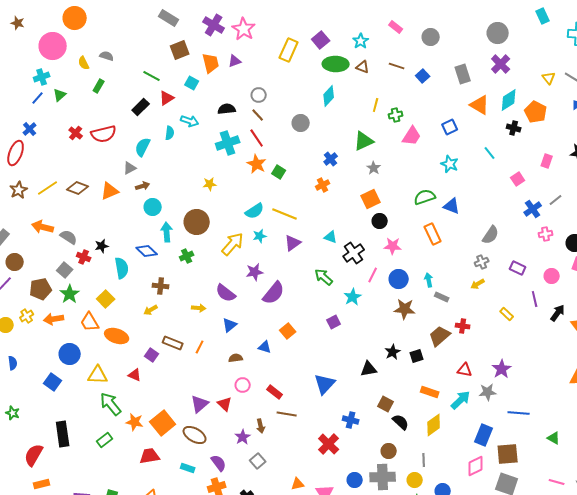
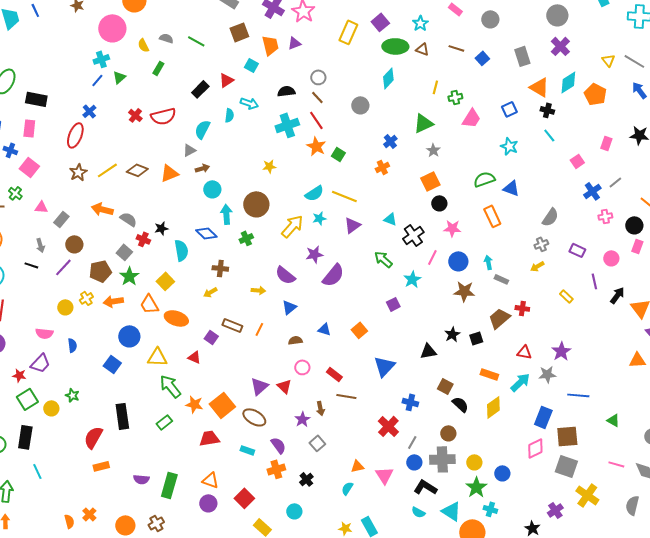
green line: (152, 76) -> (196, 41), moved
black cross: (514, 128) -> (547, 110), moved
orange square: (288, 331) -> (359, 330), moved
gray line: (424, 460) -> (412, 442), moved, turned 32

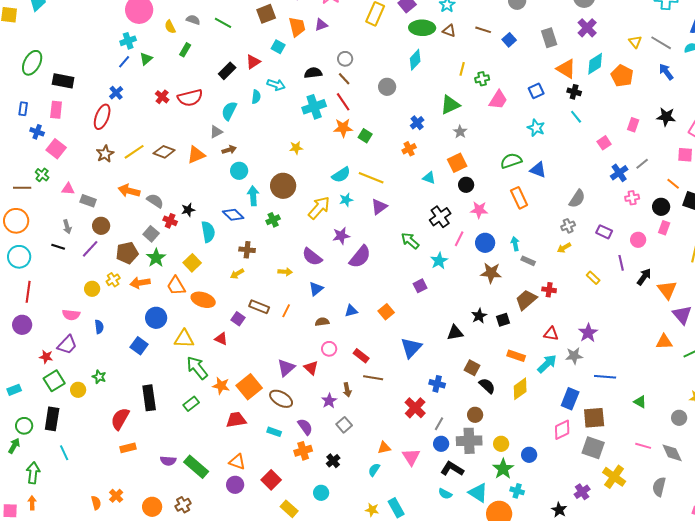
orange star: (316, 146) -> (343, 128), turned -30
gray rectangle: (61, 219) -> (88, 201), turned 70
cyan triangle: (390, 219) -> (429, 178), moved
blue triangle: (324, 329) -> (351, 311), turned -32
green rectangle: (169, 485) -> (196, 467), turned -65

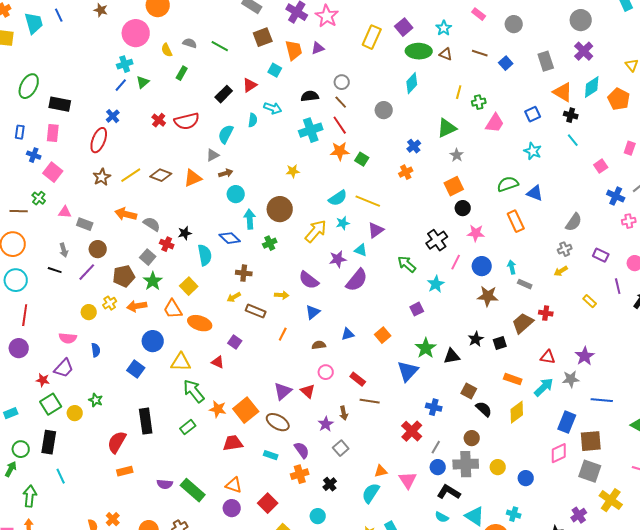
blue cross: (619, 173) -> (616, 196), turned -30
cyan triangle: (429, 178) -> (361, 250), moved
brown rectangle: (259, 307) -> (256, 311), moved
green star: (503, 469) -> (426, 348), moved
cyan semicircle: (374, 470) -> (371, 493), size x1.5

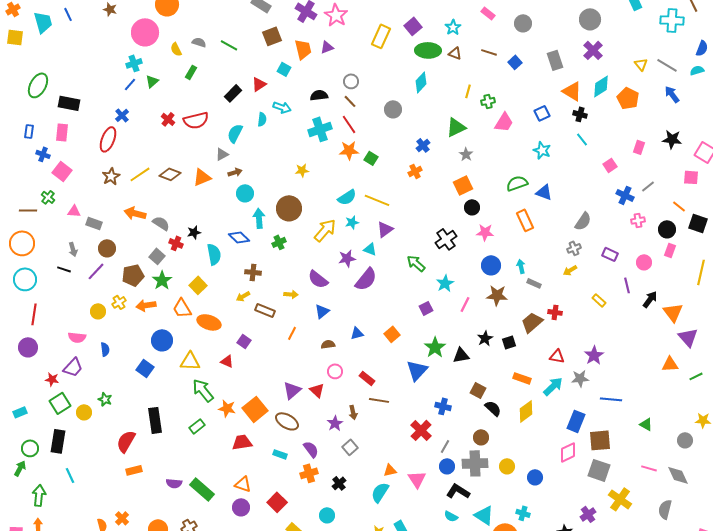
pink line: (456, 262) -> (465, 304), moved

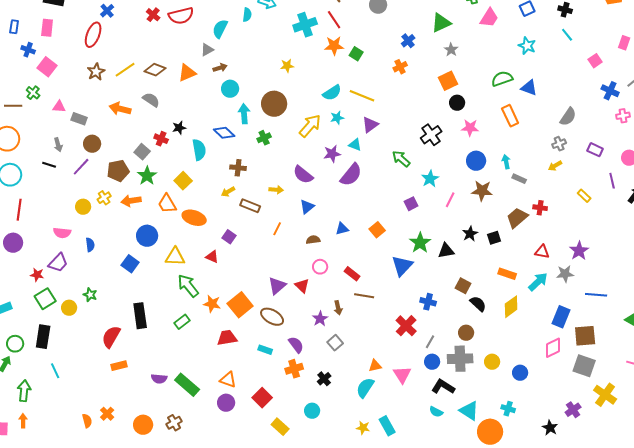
gray semicircle: (161, 223) -> (151, 100), moved

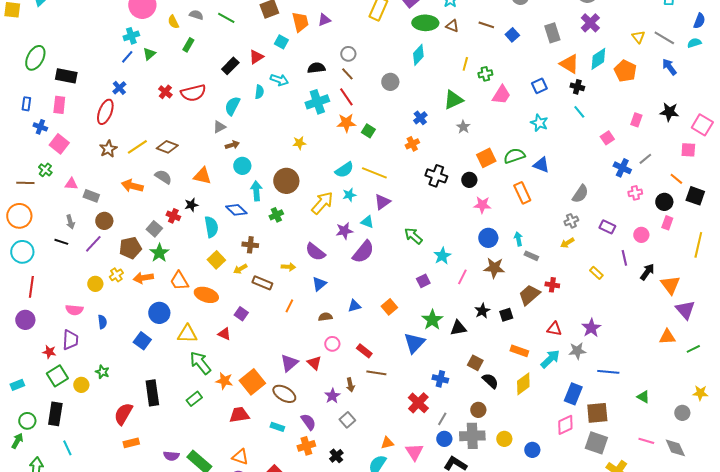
orange triangle: (187, 73) -> (202, 176), moved, turned 36
orange square: (448, 81) -> (486, 158), moved
black cross: (431, 135) -> (436, 176), moved, turned -35
yellow square: (183, 181) -> (216, 260), moved
purple trapezoid: (58, 263) -> (70, 340), turned -40

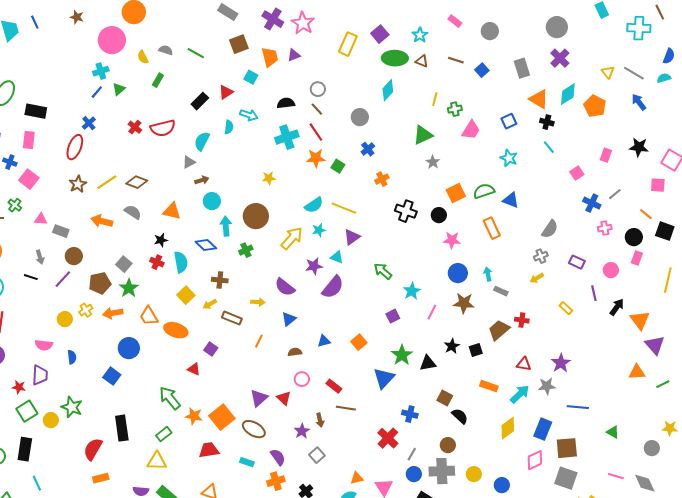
blue cross: (420, 118) -> (368, 149), moved
red cross: (173, 216) -> (157, 262), moved
yellow triangle: (187, 334) -> (157, 461), moved
green star: (102, 372) -> (72, 407), size x1.5
yellow diamond: (523, 384) -> (508, 428), moved

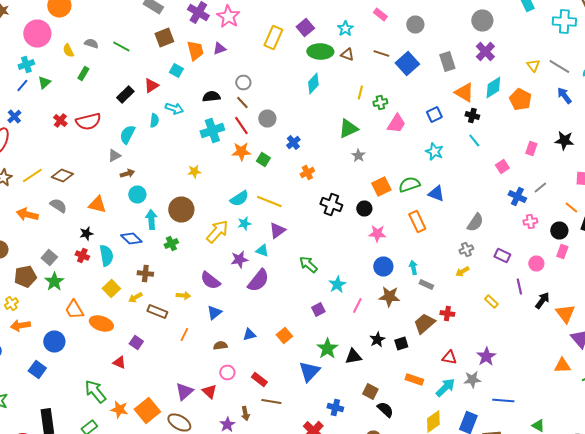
blue square: (482, 70) -> (407, 64), size x1.6
gray circle: (360, 117) -> (267, 118), moved
orange arrow: (113, 313) -> (20, 326), moved

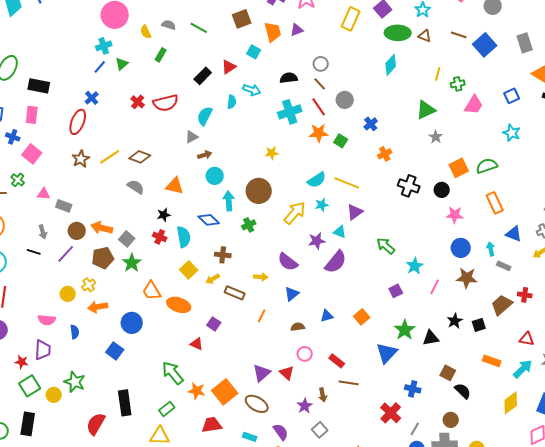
blue triangle: (436, 194) -> (514, 234), moved
orange arrow: (27, 214) -> (102, 228), moved

